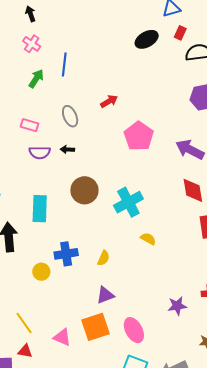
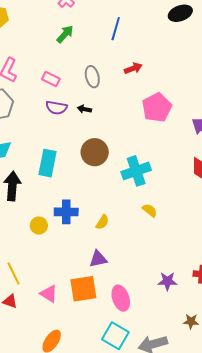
blue line: (64, 64) -> (116, 29), moved

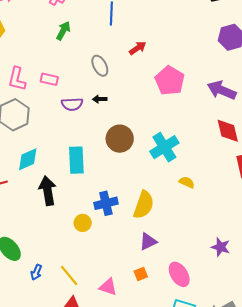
pink rectangle: (51, 79) -> (49, 79), moved
yellow semicircle: (102, 222) -> (144, 205), size x1.8
purple star: (167, 281) -> (221, 247), turned 30
orange square: (83, 289) -> (141, 274), size x0.5

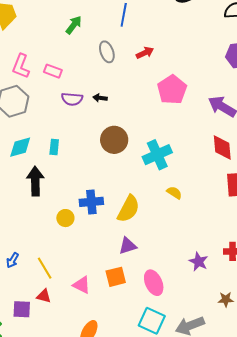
gray ellipse: (100, 66) -> (107, 52), moved
cyan rectangle: (76, 160) -> (54, 147), moved, size x0.6
orange square: (141, 274) -> (116, 277), size x1.5

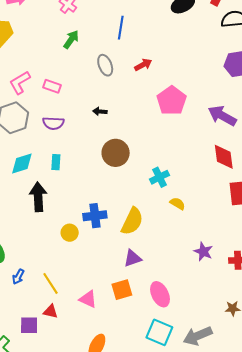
pink L-shape: (21, 66) -> (20, 82), turned 40
purple semicircle: (72, 99) -> (53, 123), moved
cyan cross: (157, 155) -> (160, 177), moved, size x0.7
purple star: (199, 262) -> (203, 252), moved

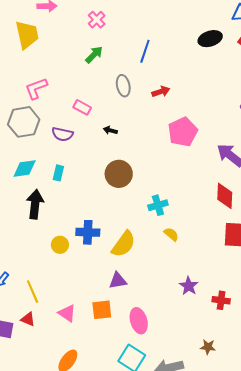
pink rectangle: (52, 86) -> (82, 107), moved

